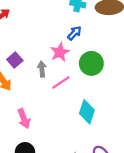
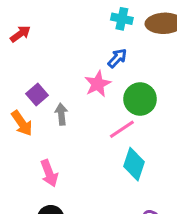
gray arrow: (42, 69) -> (61, 114), moved
pink line: (61, 83) -> (122, 129), moved

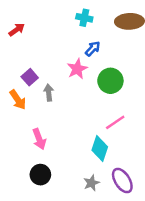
cyan cross: (122, 19) -> (84, 18), moved
pink line: (122, 129) -> (115, 122), moved
cyan diamond: (134, 164) -> (100, 148), moved

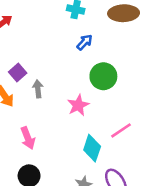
pink star: (77, 69) -> (78, 105), moved
pink line: (115, 122) -> (121, 130), moved

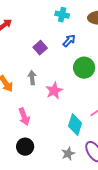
purple square: (18, 72) -> (40, 48), moved
pink star: (78, 105) -> (54, 91), moved

